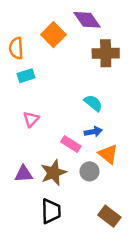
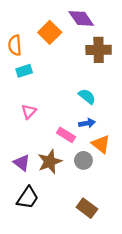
purple triangle: (24, 174) -> (22, 163), turned 42
black trapezoid: (51, 211) -> (28, 198), moved, turned 35
brown rectangle: (109, 216) -> (87, 208), moved

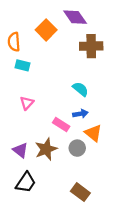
cyan rectangle: (24, 71) -> (22, 65), turned 32

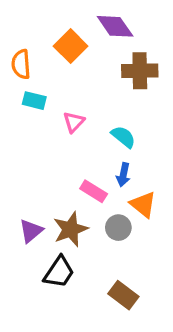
pink triangle: (27, 103) -> (74, 122), moved
blue arrow: (80, 114) -> (123, 175), turned 112
purple triangle: (20, 150) -> (31, 231), turned 42
black trapezoid: (26, 182) -> (59, 272), moved

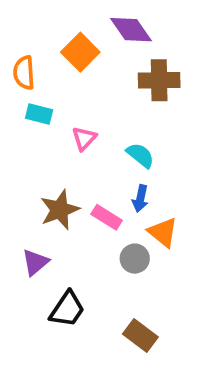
brown star: (71, 229) -> (60, 210), moved

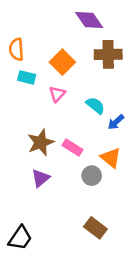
orange square: (80, 52) -> (62, 62), moved
blue arrow: (140, 198) -> (116, 122), moved, turned 36
purple triangle: (35, 262) -> (41, 178), moved
black trapezoid: (67, 309) -> (20, 238), moved

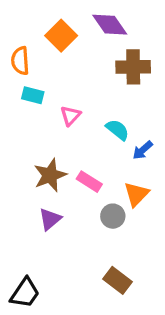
orange square: (62, 62) -> (61, 36), moved
orange triangle: (111, 158) -> (136, 194), turned 35

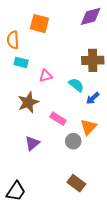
purple diamond: (110, 25) -> (91, 16), moved, turned -70
orange square: (61, 36) -> (39, 24), turned -30
brown cross: (133, 67) -> (93, 60), moved
pink triangle: (70, 116) -> (46, 76), turned 32
brown star: (50, 175) -> (28, 102), moved

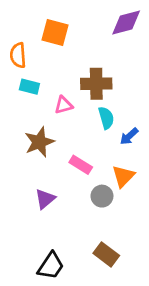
brown cross: (93, 60) -> (96, 84), moved
cyan semicircle: (76, 85) -> (106, 118), turned 35
black trapezoid: (16, 191) -> (51, 266), moved

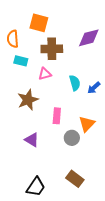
purple diamond: (126, 23) -> (89, 38), moved
brown cross: (96, 84) -> (52, 49), moved
blue arrow: (129, 136) -> (94, 88), moved
pink rectangle: (81, 165) -> (57, 116), turned 63
purple triangle: (45, 199) -> (32, 140), turned -49

